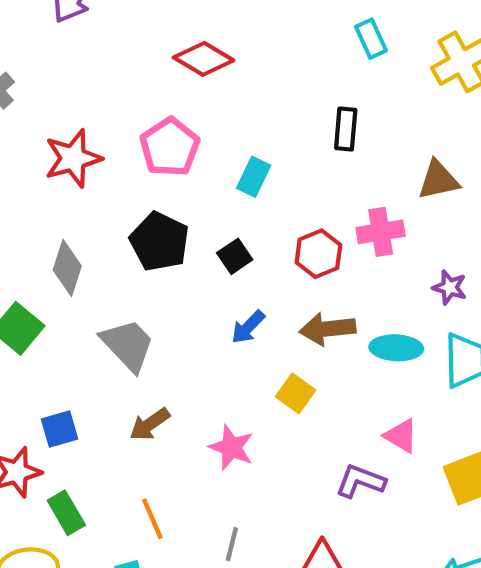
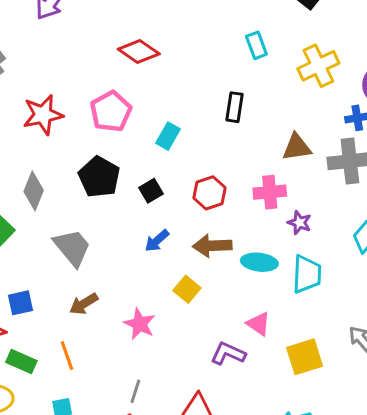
pink cross: (381, 232) -> (270, 192), moved
green rectangle: (66, 513) -> (21, 362), turned -40
orange line: (152, 519) -> (67, 355), moved

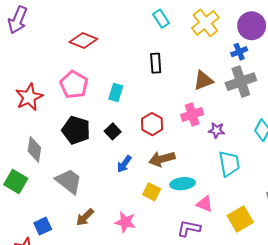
cyan ellipse: (259, 262) -> (183, 184), moved

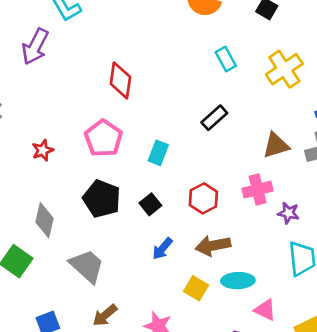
red diamond: (83, 41) -> (120, 80), turned 72
black rectangle: (156, 63) -> (214, 118), turned 48
red star: (29, 97) -> (43, 150), size x0.6

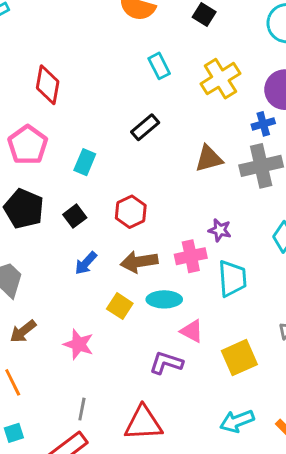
pink cross: (258, 190) -> (191, 256), moved

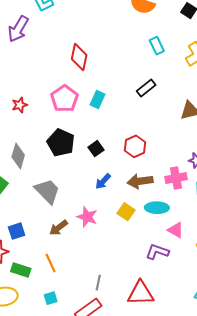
cyan rectangle: (85, 162) -> (97, 99), moved
pink star: (79, 344) -> (87, 217), moved

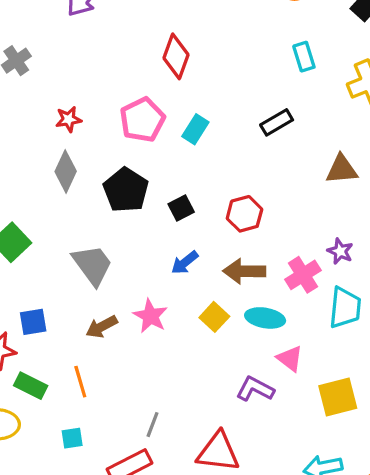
gray diamond: (18, 156) -> (66, 171), moved
pink cross: (176, 178) -> (303, 275), turned -30

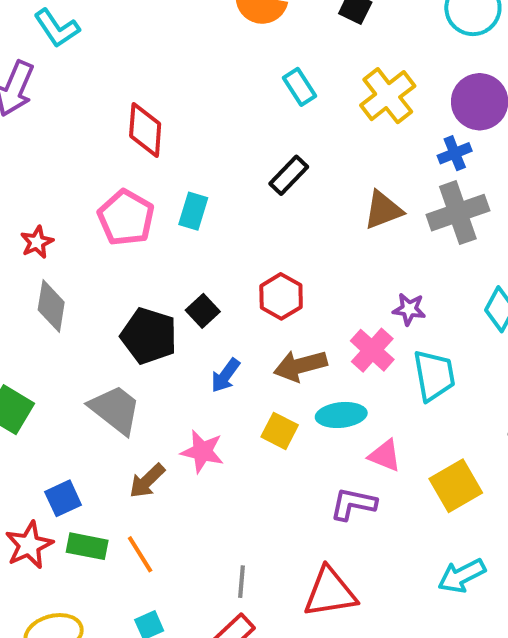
black pentagon: (126, 190) -> (149, 336), moved
green rectangle: (31, 386) -> (87, 546), moved

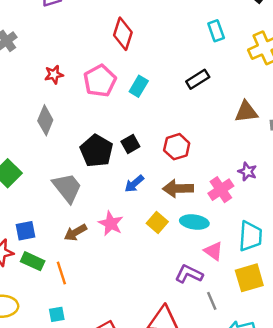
red star: (37, 242) -> (54, 75), moved
cyan trapezoid: (434, 375) -> (250, 236), moved
gray line: (242, 582) -> (212, 301), moved, turned -42

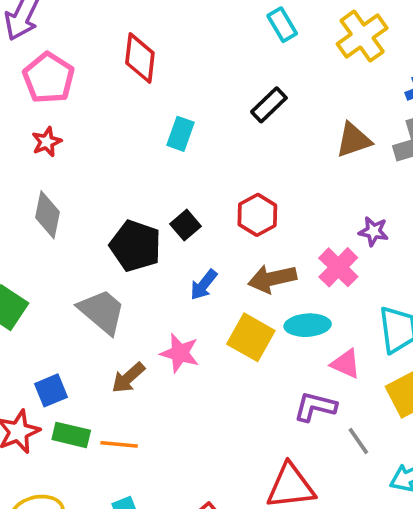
pink pentagon: (100, 81) -> (49, 78), moved
yellow square: (157, 223) -> (251, 337), size x1.4
orange line: (61, 273) -> (119, 444), turned -55

